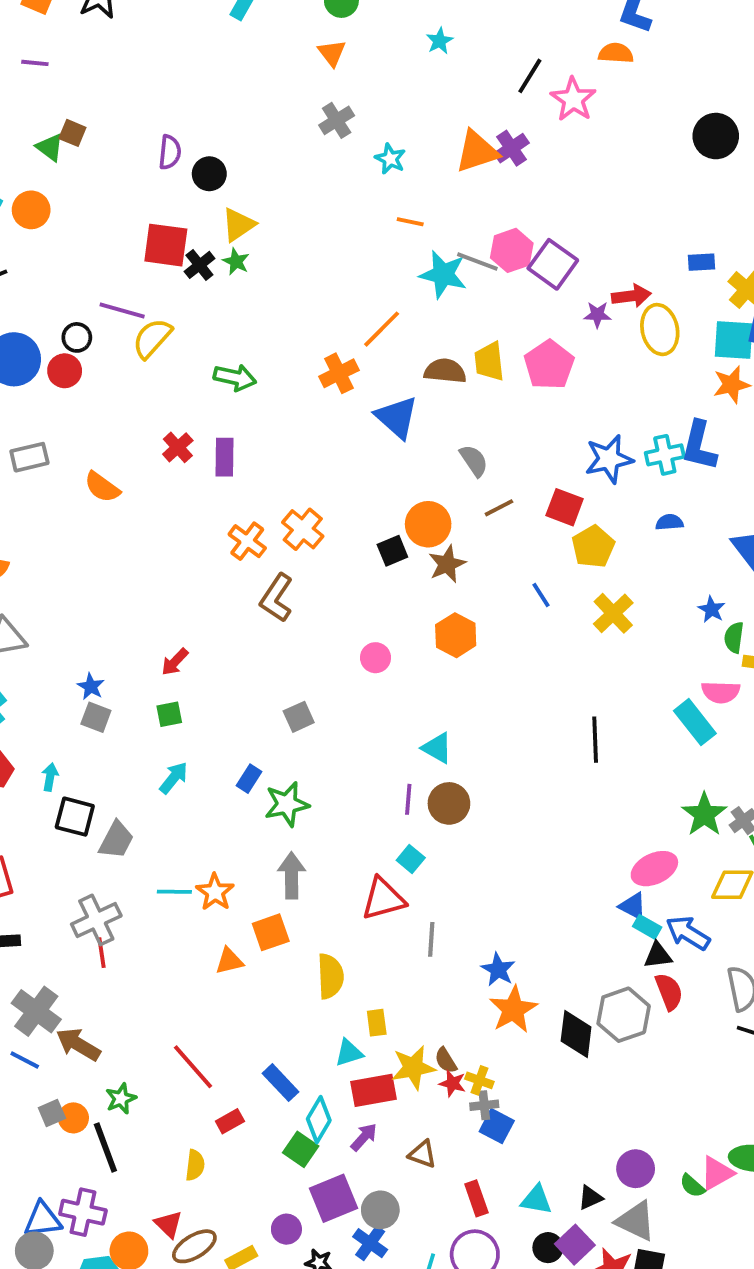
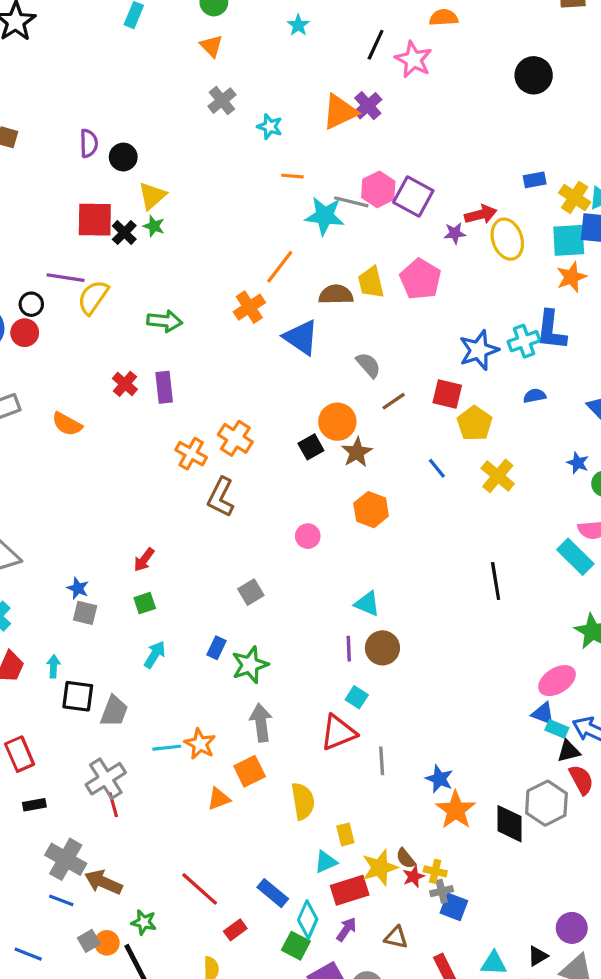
red star: (452, 1083) -> (413, 876), turned -30
green star: (121, 1099) -> (144, 922), turned -30

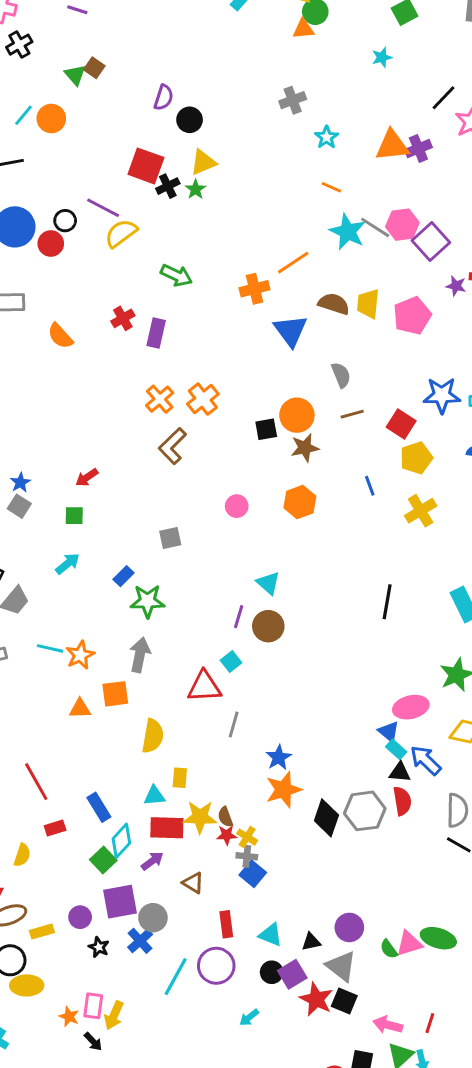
orange triangle: (211, 46) -> (303, 29), moved, turned 50

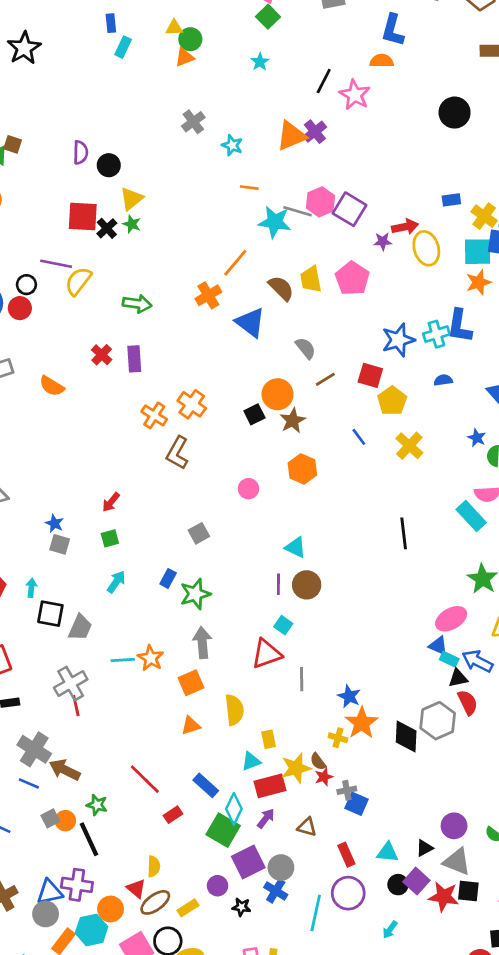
brown semicircle: (334, 304) -> (281, 288), turned 44
orange triangle: (80, 709) -> (191, 726), moved
yellow cross: (247, 837) -> (338, 738), moved
yellow semicircle: (22, 855) -> (154, 866), moved
green square: (103, 860) -> (223, 830), size x1.4

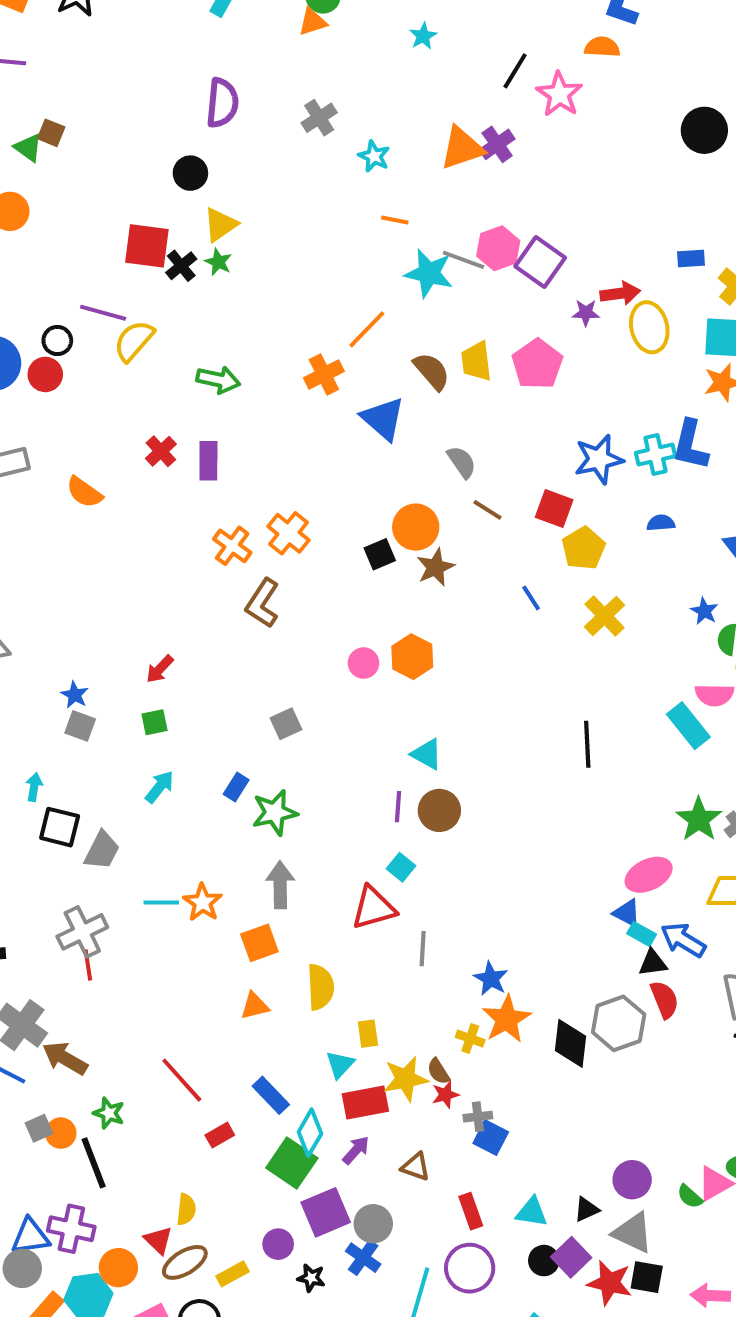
purple semicircle: (81, 152) -> (222, 103), moved, size x1.4
brown line: (325, 379) -> (487, 510), turned 60
orange hexagon: (302, 469) -> (412, 657), moved
cyan triangle: (251, 761) -> (340, 1064), turned -30

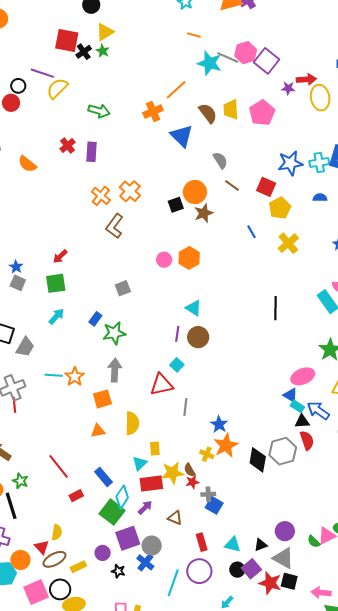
green square: (154, 722) -> (56, 283), size x1.5

